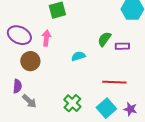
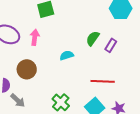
purple rectangle: (122, 46) -> (111, 45), turned -56
brown circle: (30, 61) -> (27, 69), moved

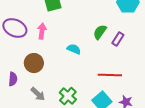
cyan semicircle: (67, 55) -> (74, 49), turned 40
gray arrow: (18, 100) -> (38, 94), moved

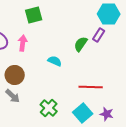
purple rectangle: (118, 39) -> (99, 35), moved
gray arrow: (38, 94) -> (13, 96), moved

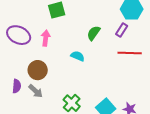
green semicircle: (81, 44) -> (94, 33), moved
red line: (91, 87) -> (130, 53), moved

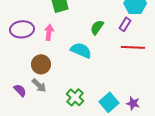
purple ellipse: (19, 35) -> (22, 29), turned -30
cyan semicircle: (78, 56) -> (81, 50), size x1.5
purple semicircle: (17, 86) -> (20, 90), moved, turned -48

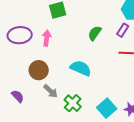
cyan semicircle: (81, 50) -> (81, 68), moved
gray arrow: (39, 85) -> (51, 91), moved

